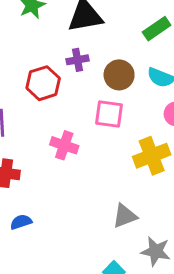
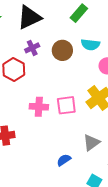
pink square: (109, 114) -> (66, 105), moved
blue semicircle: (21, 222) -> (64, 160), moved

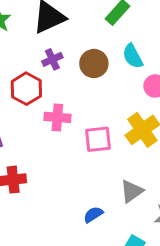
cyan semicircle: (90, 45) -> (133, 56), turned 54
pink cross: (39, 107) -> (57, 117), moved

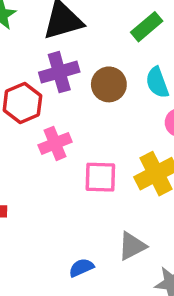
purple cross: (52, 59) -> (59, 72), size x1.5
pink cross: (57, 117) -> (55, 143), turned -35

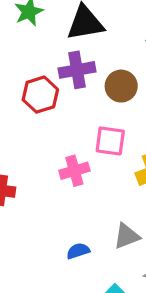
pink cross: (55, 143) -> (74, 171), moved
pink square: (100, 177) -> (110, 141), moved

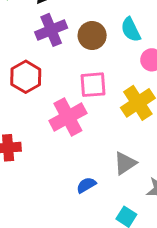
red hexagon: (40, 95) -> (26, 77), moved
pink cross: (74, 171) -> (68, 117), size x1.4

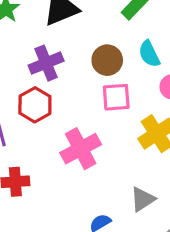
purple cross: (51, 30) -> (46, 63), moved
pink square: (93, 85) -> (116, 97), moved

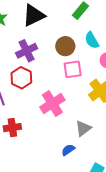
gray triangle: (143, 199) -> (83, 128), moved

